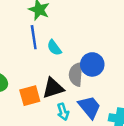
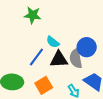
blue line: (34, 37) -> (36, 57), moved, turned 60
black triangle: (53, 88) -> (59, 59), moved, turned 30

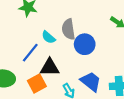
gray semicircle: (76, 58) -> (68, 29), moved
black triangle: (59, 59) -> (50, 67), moved

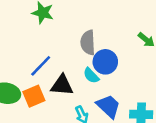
cyan semicircle: (49, 37) -> (91, 76), moved
orange square: (37, 83) -> (34, 96), moved

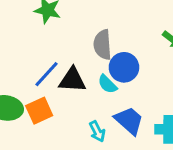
black triangle: (62, 85) -> (72, 80), moved

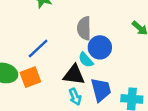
black triangle: (72, 80) -> (74, 75), moved
blue trapezoid: (129, 120) -> (101, 90), turned 30

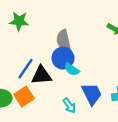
blue circle: (100, 47) -> (63, 58), moved
black triangle: (74, 75) -> (41, 75), moved

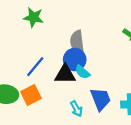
black triangle: (41, 75) -> (65, 74), moved

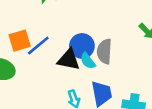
gray semicircle: (77, 42) -> (104, 51), moved
orange square: (31, 95) -> (20, 41), moved

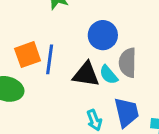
blue line: (38, 46) -> (50, 59), turned -40
blue circle: (82, 46) -> (103, 35), moved

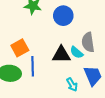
blue circle: (103, 35) -> (63, 16), moved
blue line: (50, 59) -> (33, 66), moved

